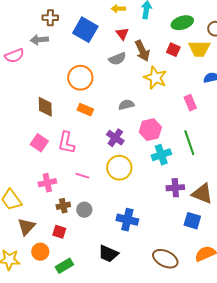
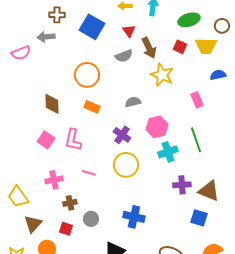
gray circle: (84, 210) -> (91, 219), moved

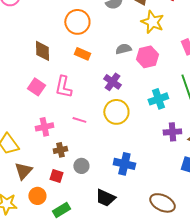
pink hexagon: (157, 127) -> (147, 57), moved

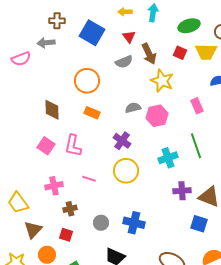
gray circle: (81, 166) -> (101, 223), moved

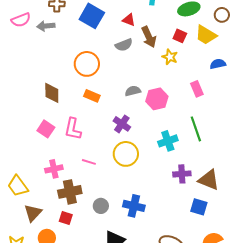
red triangle: (129, 37) -> (129, 20), turned -32
yellow trapezoid: (206, 52) -> (206, 35), turned 30
pink semicircle: (21, 59) -> (21, 20), moved
yellow star: (162, 81) -> (170, 57), moved, size x0.7
brown cross: (70, 209) -> (70, 192), size x1.6

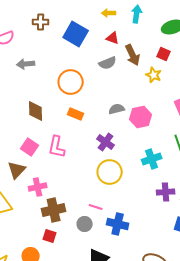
gray arrow: (46, 26) -> (26, 64), moved
pink line: (89, 162) -> (96, 207), moved
brown triangle: (33, 213) -> (17, 170), moved

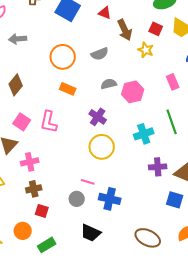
gray semicircle: (108, 63) -> (100, 54), moved
brown diamond: (36, 111) -> (16, 85), moved, turned 40
brown cross: (54, 210) -> (34, 189), moved, size x0.7

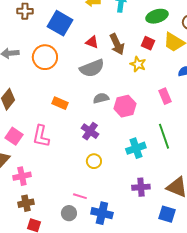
red triangle: (105, 13) -> (92, 42), moved
gray semicircle: (100, 54) -> (92, 68), size x1.4
orange circle: (63, 57) -> (45, 57), moved
yellow circle: (102, 147) -> (94, 161), size x0.6
purple cross: (158, 167) -> (141, 187), moved

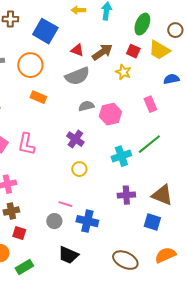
green ellipse: (157, 16) -> (142, 24), turned -50
brown arrow: (117, 44) -> (102, 52), turned -100
orange rectangle: (60, 103) -> (38, 97), moved
green line: (164, 136) -> (149, 144), turned 70

